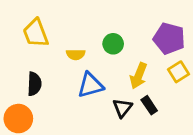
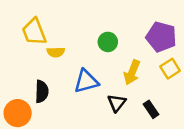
yellow semicircle: (76, 54) -> (56, 52), moved
black semicircle: (34, 84) -> (42, 91), moved
black rectangle: (149, 105) -> (151, 109), moved

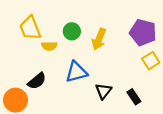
green circle: (108, 42) -> (72, 31), moved
yellow arrow: (132, 72) -> (99, 39), moved
black semicircle: (42, 91) -> (37, 81), turned 48

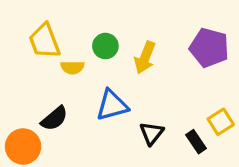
yellow square: (151, 61) -> (221, 122), moved

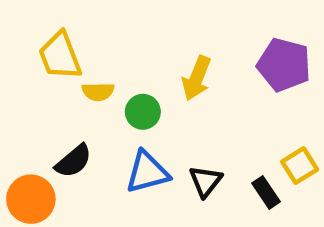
green circle: (105, 46) -> (143, 112), moved
blue triangle: (112, 105) -> (147, 172), moved

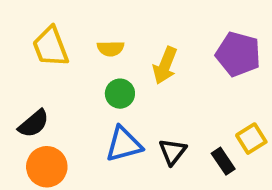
yellow semicircle: (98, 92) -> (111, 49), moved
black semicircle: (73, 161) -> (34, 124), moved
orange circle: (31, 199) -> (47, 167), moved

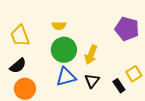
yellow trapezoid: (51, 47) -> (20, 36), moved
yellow arrow: (165, 65) -> (91, 55), moved
green circle: (120, 94) -> (64, 50), size x1.6

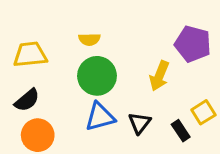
yellow trapezoid: (20, 36) -> (30, 55), turned 105
yellow arrow: (91, 55) -> (159, 76), moved

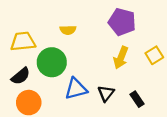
purple pentagon: (193, 44) -> (122, 22), moved
green circle: (97, 76) -> (52, 62), moved
yellow square: (203, 112) -> (154, 55), moved

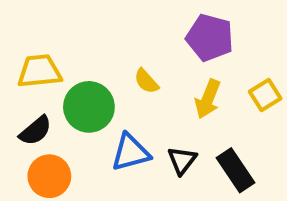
yellow semicircle: (68, 30) -> (146, 81), moved, turned 49
black rectangle: (137, 99) -> (235, 170), size x1.5

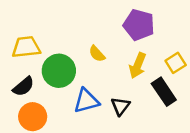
black rectangle: (235, 170) -> (164, 92), moved

